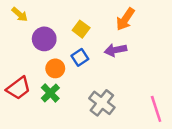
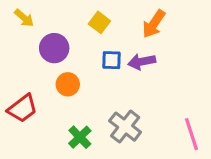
yellow square: (81, 29) -> (99, 22), moved
blue square: (80, 57) -> (112, 60), moved, turned 35
green cross: (50, 93) -> (80, 137), moved

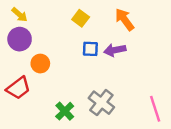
orange arrow: (154, 24) -> (125, 20), turned 110
purple circle: (54, 48) -> (20, 39), moved
orange circle: (68, 84) -> (40, 64), moved

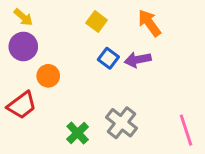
blue square: (90, 49) -> (108, 58), turned 35

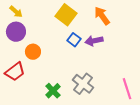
yellow square: (97, 22) -> (66, 15), size x1.5

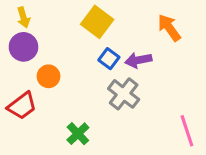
yellow arrow: (16, 12) -> (23, 17), turned 32
orange arrow: (102, 16) -> (169, 28), moved
gray cross: (83, 84) -> (124, 94), moved

